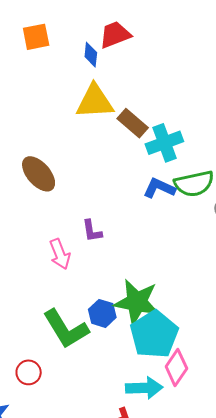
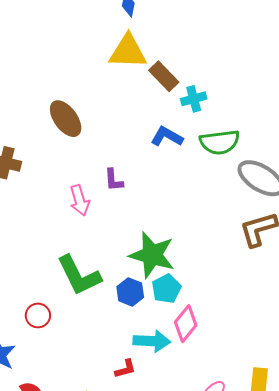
cyan cross: (164, 143) -> (194, 99), size x0.7
blue L-shape: (159, 188) -> (167, 137), moved
blue hexagon: (102, 313) -> (130, 292), moved
cyan pentagon: (154, 334) -> (166, 289), size x0.6

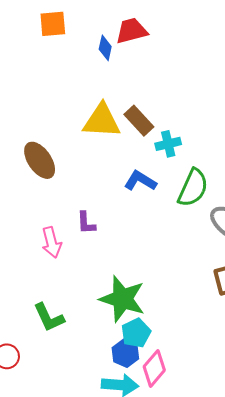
yellow triangle: (128, 52) -> (102, 121), moved
green semicircle: (220, 142) -> (193, 188), turned -60
green L-shape: (79, 275) -> (49, 317), size x0.7
blue hexagon: (130, 292) -> (125, 353), moved

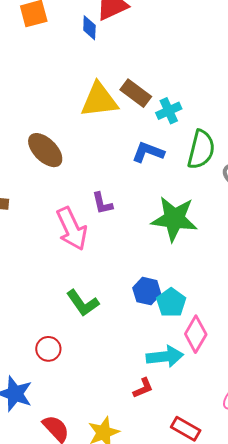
pink arrow: (51, 242) -> (72, 229), size x1.4
green star: (122, 299) -> (174, 219), moved
blue hexagon: (125, 353) -> (147, 291), moved

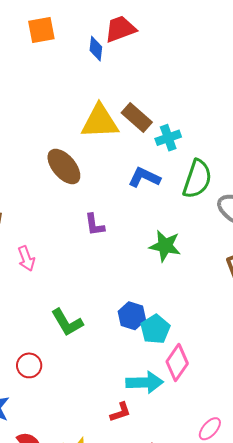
brown ellipse: (45, 150) -> (64, 166), moved
green star: (174, 219) -> (165, 246), size x0.7
pink arrow: (72, 229) -> (26, 258), moved, size x0.6

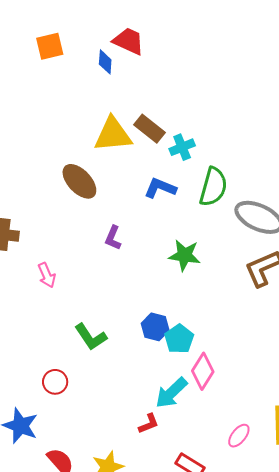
red trapezoid: (120, 29) -> (129, 41), turned 48
purple L-shape: (94, 225) -> (113, 238), turned 35
cyan arrow: (145, 382) -> (171, 393), turned 141

